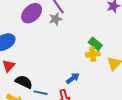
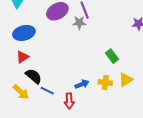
yellow cross: (93, 54) -> (105, 83), moved

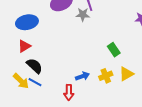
yellow cross: (105, 83) -> (106, 76), turned -32
blue line: (47, 91) -> (35, 82), moved

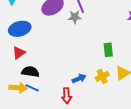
green rectangle: (114, 50) -> (108, 50), turned 32
black semicircle: (34, 66) -> (30, 72), turned -30
yellow arrow: (21, 81) -> (18, 88), turned -36

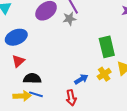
green rectangle: (108, 50) -> (107, 47), size x1.5

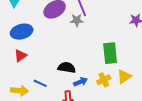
black semicircle: (32, 78) -> (67, 68), moved
blue line: (36, 94) -> (40, 83), moved

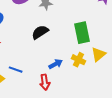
black semicircle: (67, 68) -> (40, 32), moved, turned -36
yellow cross: (104, 80) -> (78, 60), turned -32

